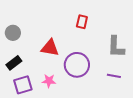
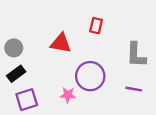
gray circle: (13, 33) -> (14, 48), moved
red triangle: (50, 48) -> (61, 43), moved
pink star: (49, 81) -> (68, 95), moved

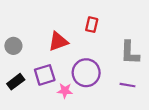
red triangle: (61, 43) -> (58, 41), turned -30
black rectangle: (16, 74) -> (16, 82), moved
purple square: (27, 100) -> (45, 75), moved

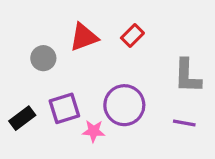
red rectangle: (92, 25) -> (132, 35), turned 32
red triangle: (58, 41) -> (84, 37), moved
gray circle: (13, 46) -> (43, 58), moved

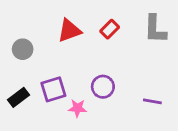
gray circle: (43, 58) -> (23, 49), moved
gray L-shape: (188, 76) -> (155, 29), moved
purple circle: (124, 105) -> (103, 87), size x0.7

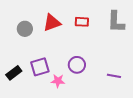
red rectangle: (110, 29) -> (82, 22), turned 48
gray circle: (23, 49) -> (25, 29), moved

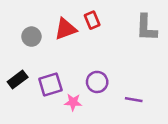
red rectangle: (82, 22) -> (92, 20), moved, turned 64
black rectangle: (14, 73) -> (18, 79), moved
purple line: (114, 76) -> (134, 100), moved

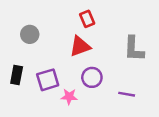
gray L-shape: (146, 28) -> (134, 49), moved
red triangle: (66, 29) -> (80, 46), moved
black rectangle: (18, 79) -> (17, 75), turned -42

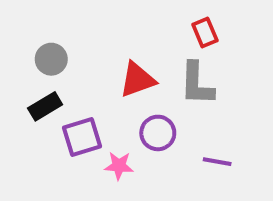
red rectangle: (87, 19) -> (205, 33), moved
gray L-shape: (134, 49) -> (197, 84), moved
black rectangle: (17, 75) -> (45, 106), moved, turned 48

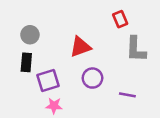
gray L-shape: (197, 84) -> (136, 49), moved
black rectangle: (45, 106) -> (26, 62), turned -54
pink star: (119, 166) -> (54, 106), moved

